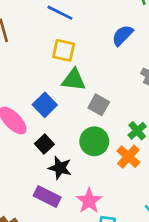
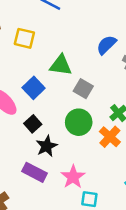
blue semicircle: (123, 35) -> (106, 45), moved
yellow square: (64, 50) -> (24, 38), moved
black star: (60, 168) -> (47, 146), turned 30

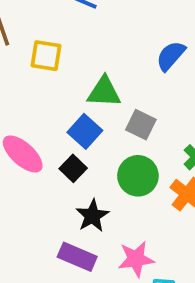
blue square: (34, 88) -> (85, 131), moved
black square: (33, 124) -> (73, 168), moved
pink star: (73, 177) -> (136, 259), turned 30

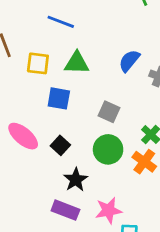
green triangle: (104, 92) -> (77, 63), moved
blue square: (85, 131) -> (59, 98), moved, turned -30

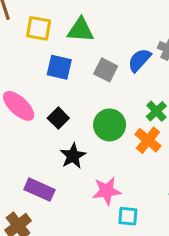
blue semicircle: (129, 61) -> (139, 60), moved
gray square: (109, 112) -> (106, 70), moved
purple rectangle: (65, 210) -> (39, 190), moved

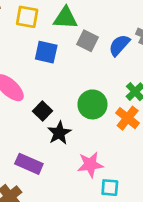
gray square: (106, 70) -> (88, 41), moved
black square: (58, 118) -> (43, 111), moved

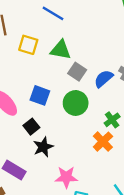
blue square: (46, 52) -> (40, 95), moved
green circle: (92, 104) -> (76, 103), moved

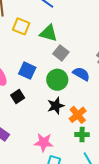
blue semicircle: (104, 79) -> (81, 74), moved, turned 66
green cross: (112, 120) -> (82, 135), moved, turned 32
black star: (43, 147) -> (56, 106), moved

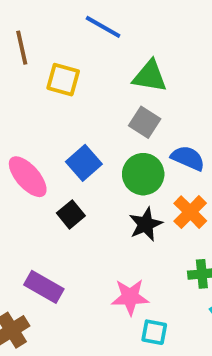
green triangle: (49, 33) -> (150, 76), moved
blue square: (27, 71) -> (84, 163), turned 30
orange cross: (78, 115) -> (190, 212), moved

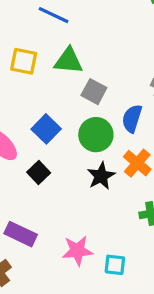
green triangle: (150, 76) -> (68, 61), moved
blue semicircle: (188, 158) -> (132, 119), turned -92
pink star: (130, 297) -> (77, 251), moved

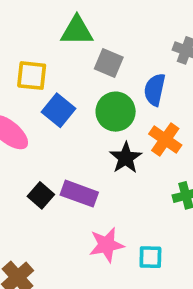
yellow square: (24, 61) -> (32, 76), moved
black square: (39, 172) -> (41, 195), moved
purple rectangle: (21, 234) -> (79, 194), moved

